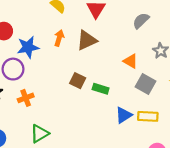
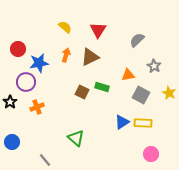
orange triangle: (131, 61) -> (128, 75), turned -40
green rectangle: (101, 89) -> (102, 87), moved
green triangle: (40, 134) -> (76, 138), moved, turned -48

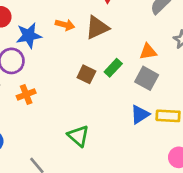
orange arrow: (66, 55) -> (65, 25), turned 88
green rectangle: (102, 87) -> (113, 68), turned -64
gray square: (141, 95) -> (147, 78), moved

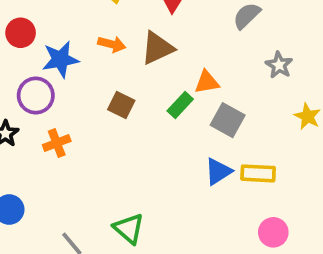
orange triangle: (148, 52) -> (207, 82), moved
brown square: (86, 74) -> (121, 105), moved
green triangle: (78, 136) -> (129, 229), moved

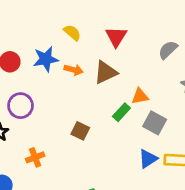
blue star: (60, 59) -> (46, 59), moved
brown square: (121, 105) -> (80, 131), moved
orange cross: (57, 143) -> (35, 157), moved

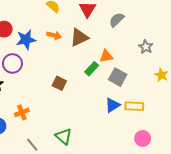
gray semicircle: (168, 50) -> (117, 20), moved
blue star: (46, 59) -> (26, 40), moved
orange cross: (35, 157) -> (22, 112), moved

